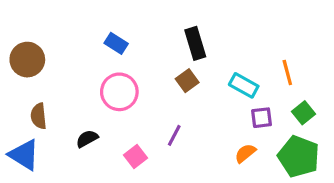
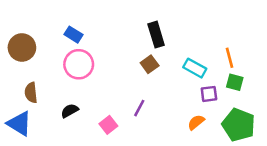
blue rectangle: (116, 43) -> (74, 35), moved
pink circle: (119, 92) -> (79, 64), moved
green square: (303, 113) -> (235, 82), moved, turned -36

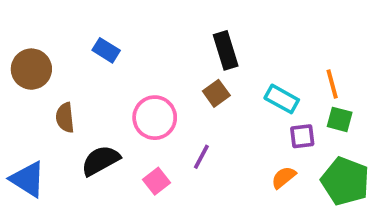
pink circle: (79, 64) -> (155, 118), moved
brown semicircle: (31, 93) -> (65, 118), moved
black semicircle: (70, 111) -> (101, 161), size x1.5

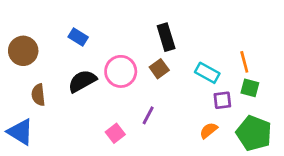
brown semicircle: (65, 118) -> (38, 95), moved
pink circle: (155, 118) -> (121, 71), moved
black semicircle: (101, 161) -> (82, 81), moved

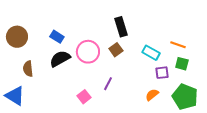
blue rectangle: (78, 37) -> (57, 37), moved
orange line: (244, 62) -> (178, 45), turned -56

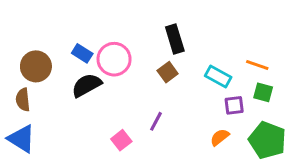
brown circle: (17, 37) -> (36, 66), moved
pink circle: (88, 52) -> (114, 59), moved
brown semicircle: (28, 69) -> (23, 100), moved

